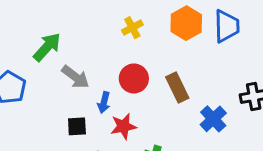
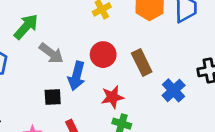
blue arrow: (104, 102) -> (77, 76), size x1.5
red star: (123, 126) -> (112, 97), moved

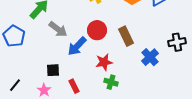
blue arrow: (77, 76) -> (77, 46), turned 30
black square: (53, 97) -> (53, 70), moved

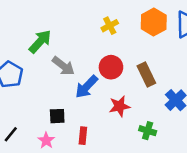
green cross: (111, 82) -> (148, 131), moved
red rectangle: (74, 86) -> (83, 136), turned 32

